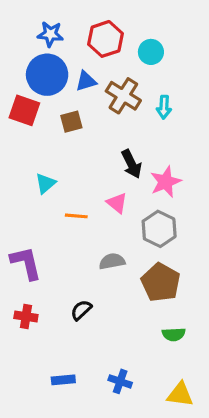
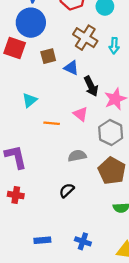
blue triangle: (86, 81) -> (71, 68), moved, turned 42
black semicircle: (81, 310) -> (67, 190), moved

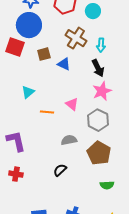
black arrow: (91, 86) -> (98, 68), moved

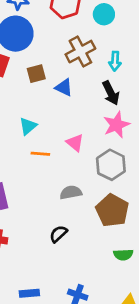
brown cross: (76, 38) -> (80, 52), turned 30
cyan triangle: (28, 92) -> (28, 126), moved

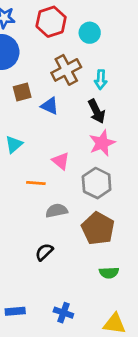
orange line: (40, 154) -> (36, 183), moved

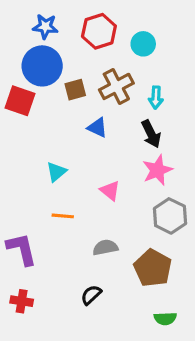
brown square: (22, 92) -> (75, 90), moved
orange line: (36, 183) -> (63, 216), moved
gray hexagon: (97, 183) -> (170, 216), moved

